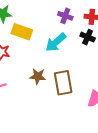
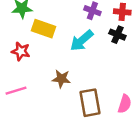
brown rectangle: (63, 83) -> (90, 103), moved

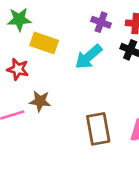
brown star: (61, 79) -> (40, 101), moved

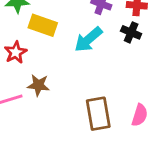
red star: (18, 69) -> (16, 52), turned 30

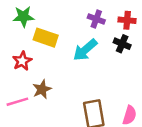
brown star: (38, 85) -> (42, 89), turned -30

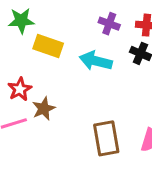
cyan arrow: (85, 50) -> (96, 61), turned 55
red star: (22, 61) -> (20, 89), moved

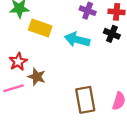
brown star: (44, 109) -> (37, 77), turned -30

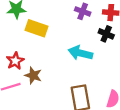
cyan arrow: (77, 40) -> (80, 53), moved

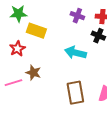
red star: (15, 61) -> (17, 49), moved

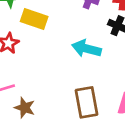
brown star: (33, 73) -> (25, 108), moved

